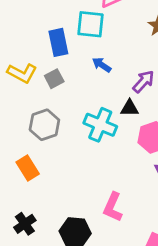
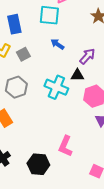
blue rectangle: (58, 42) -> (14, 24), moved

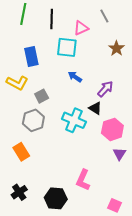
gray square: (23, 54) -> (42, 96), moved
black triangle: (77, 75) -> (95, 108), turned 32

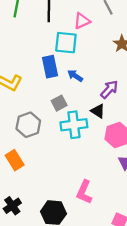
blue rectangle: (31, 57) -> (50, 67), moved
gray square: (42, 96) -> (59, 103), moved
cyan cross: (74, 120) -> (74, 125), turned -30

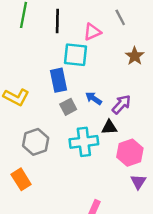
blue arrow: (75, 76) -> (94, 98), moved
gray square: (59, 103) -> (68, 107), moved
black triangle: (98, 111) -> (109, 127), turned -35

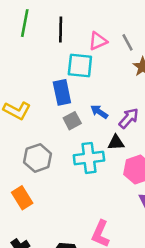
gray line: (120, 17) -> (127, 42), moved

